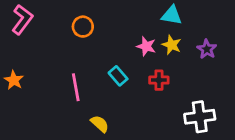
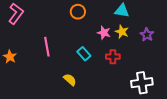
orange circle: (83, 27) -> (78, 12), moved
pink line: (76, 87) -> (47, 47), moved
yellow semicircle: (100, 124) -> (70, 80), moved

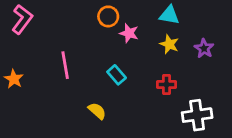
pink star: (104, 33) -> (129, 33), moved
red cross: (113, 57) -> (167, 85), moved

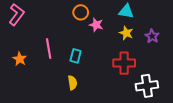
cyan rectangle: (117, 75) -> (76, 56), moved, turned 56
orange star: (14, 79) -> (20, 59), moved
red cross: (167, 85) -> (124, 63), size x1.5
yellow semicircle: (97, 111) -> (72, 83), turned 40

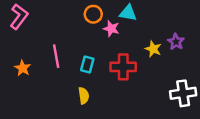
cyan triangle: (126, 11) -> (128, 13), moved
yellow star: (126, 33) -> (153, 49), moved
red cross: (124, 63) -> (123, 67), moved
white cross: (147, 86) -> (183, 93), moved

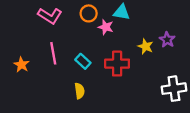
pink L-shape: (19, 17) -> (50, 16), moved, turned 85
cyan rectangle: (87, 65) -> (83, 61), turned -63

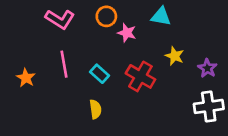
cyan triangle: (122, 12) -> (161, 16), moved
purple star: (167, 40) -> (207, 68), moved
red cross: (117, 64) -> (140, 76), turned 30

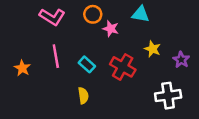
white cross: (209, 106) -> (168, 96), moved

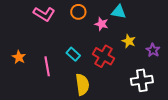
pink star: (111, 29) -> (102, 24), moved
pink line: (56, 56) -> (47, 66), moved
yellow semicircle: (83, 96) -> (82, 84), moved, size x1.5

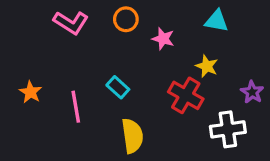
cyan triangle: (119, 12) -> (217, 21), moved
purple star: (153, 50) -> (252, 92), moved
red cross: (104, 56) -> (186, 95), moved

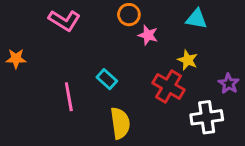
orange circle: (126, 19) -> (129, 15), moved
orange star: (30, 92) -> (16, 59), moved, turned -30

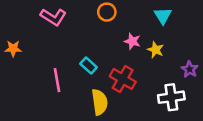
cyan triangle: (196, 19) -> (163, 16), turned 48
pink star: (148, 35) -> (132, 41), moved
red cross: (169, 86) -> (123, 79), moved

